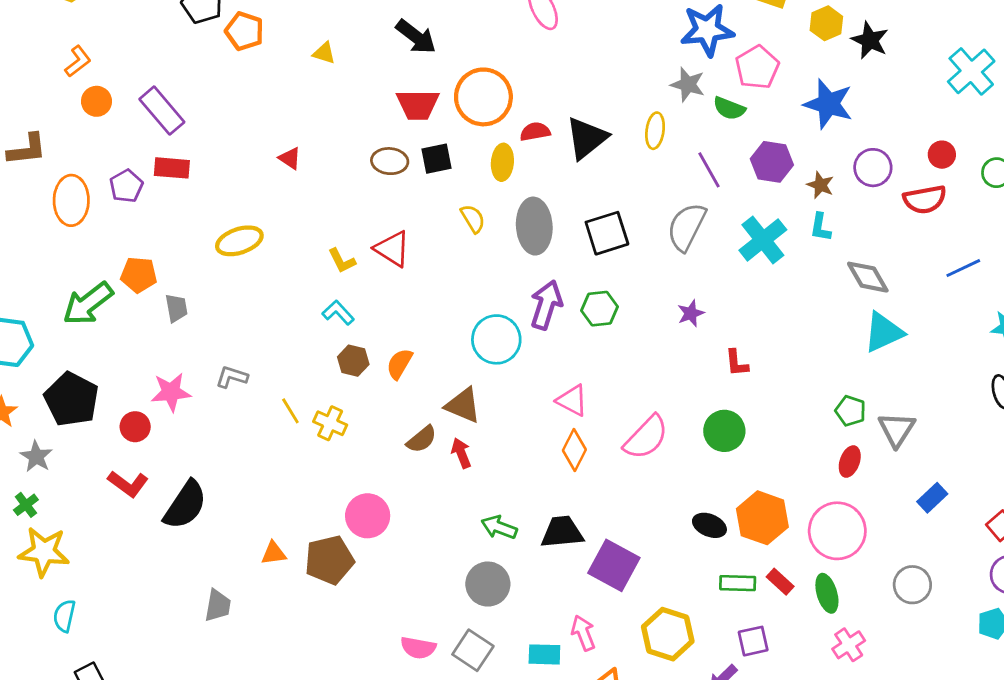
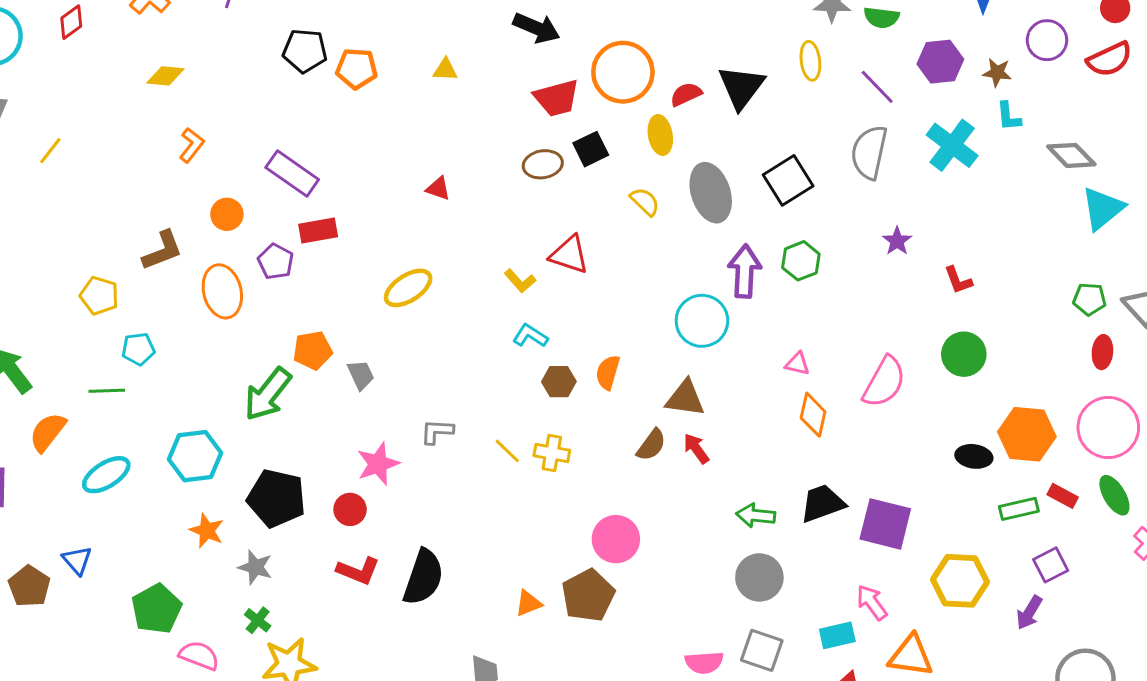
orange circle: (96, 101) -> (227, 214), moved
pink triangle: (572, 400) -> (797, 364), size x0.7

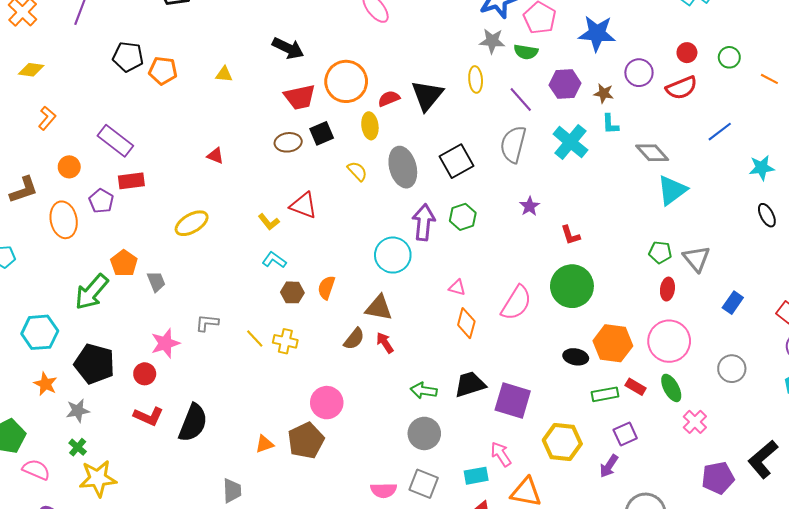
orange pentagon: (313, 350) -> (124, 263), turned -30
green circle: (964, 354) -> (572, 286), size x1.4
gray star: (255, 567) -> (78, 411), turned -30

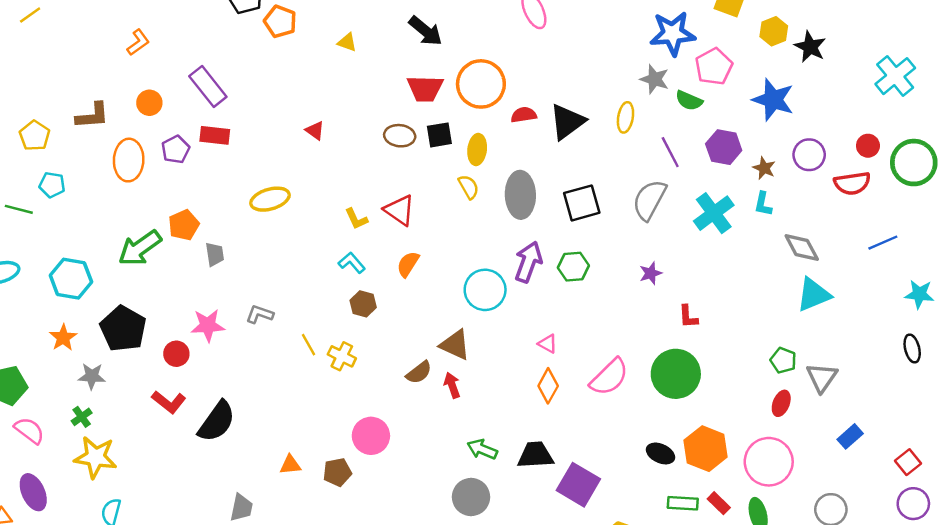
green circle: (729, 57) -> (914, 163), size x1.8
yellow ellipse: (370, 126) -> (477, 149), moved
orange semicircle: (326, 288) -> (408, 264), moved
brown pentagon: (306, 440) -> (337, 472), size x0.7

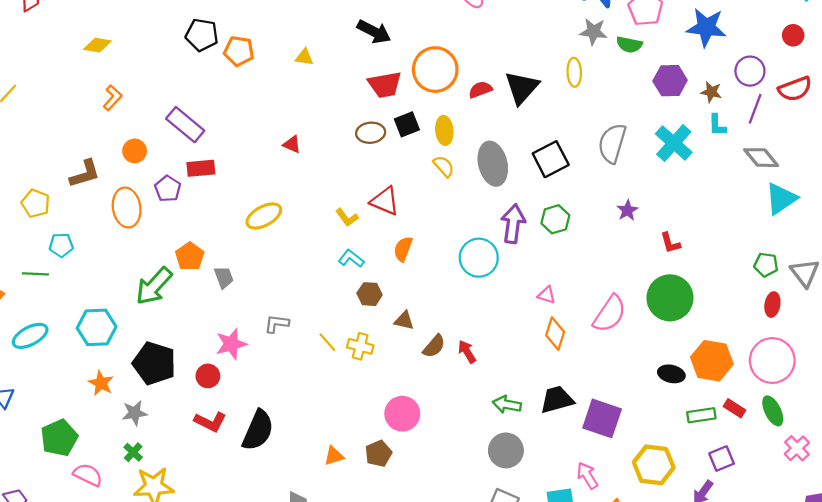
red circle: (868, 146) -> (793, 35), moved
purple line: (670, 152) -> (755, 109), moved, turned 60
brown triangle: (455, 345) -> (404, 321), moved, size x0.7

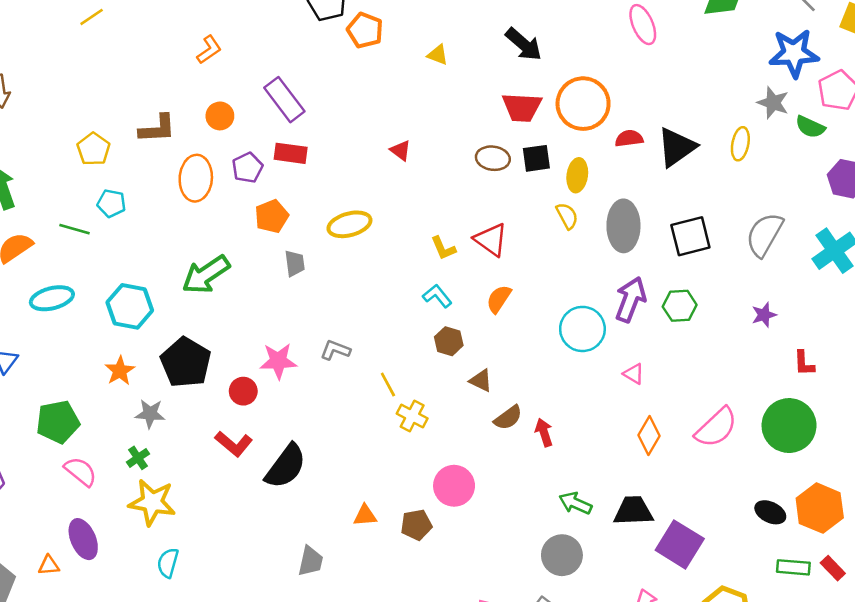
orange pentagon: (190, 256) -> (272, 216), moved
gray trapezoid: (224, 277) -> (295, 263), moved
pink triangle: (547, 295) -> (634, 374), moved
yellow cross: (360, 346) -> (412, 416), moved

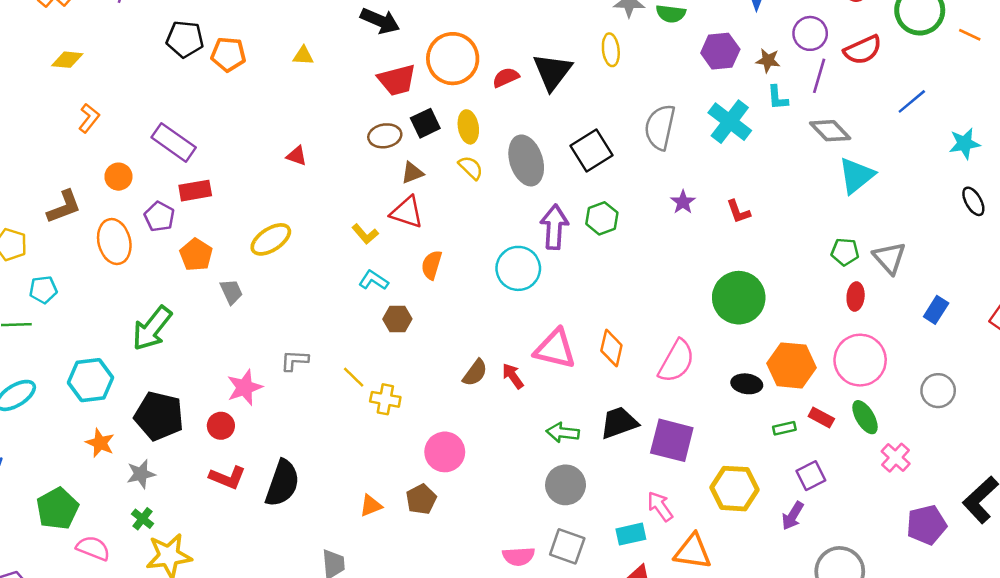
red L-shape: (804, 363) -> (738, 212), moved
pink triangle: (634, 374) -> (555, 349), moved, size x2.0
brown triangle: (481, 380) -> (412, 173), moved, turned -30
pink semicircle: (716, 427) -> (676, 361), moved
green rectangle: (793, 567) -> (784, 428), size x0.7

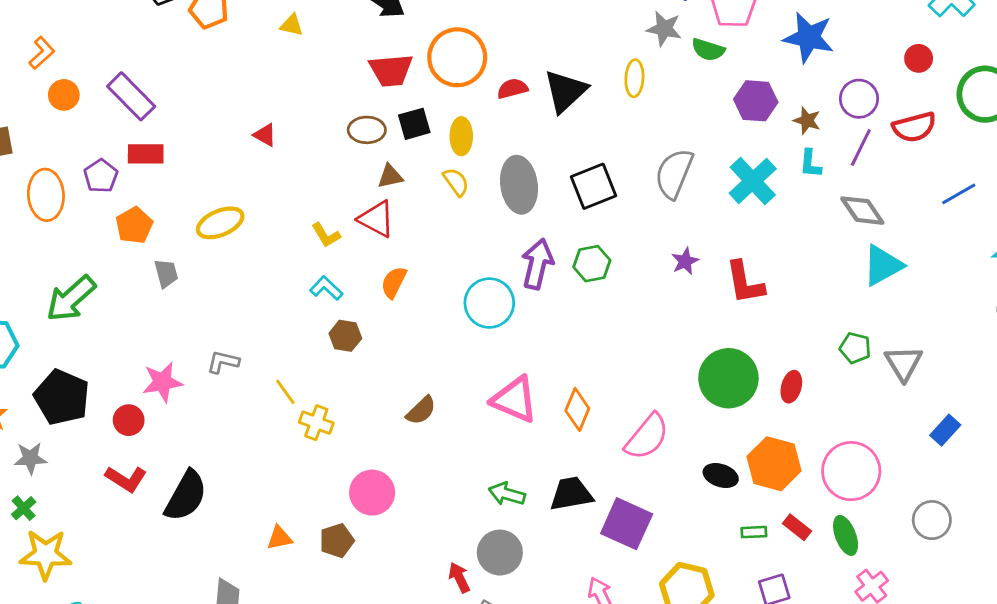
orange circle: (118, 177) -> (64, 95), moved
red L-shape: (738, 212) -> (745, 283), size x1.6
red ellipse: (856, 297) -> (791, 387), moved
red arrow: (513, 376) -> (459, 577), moved

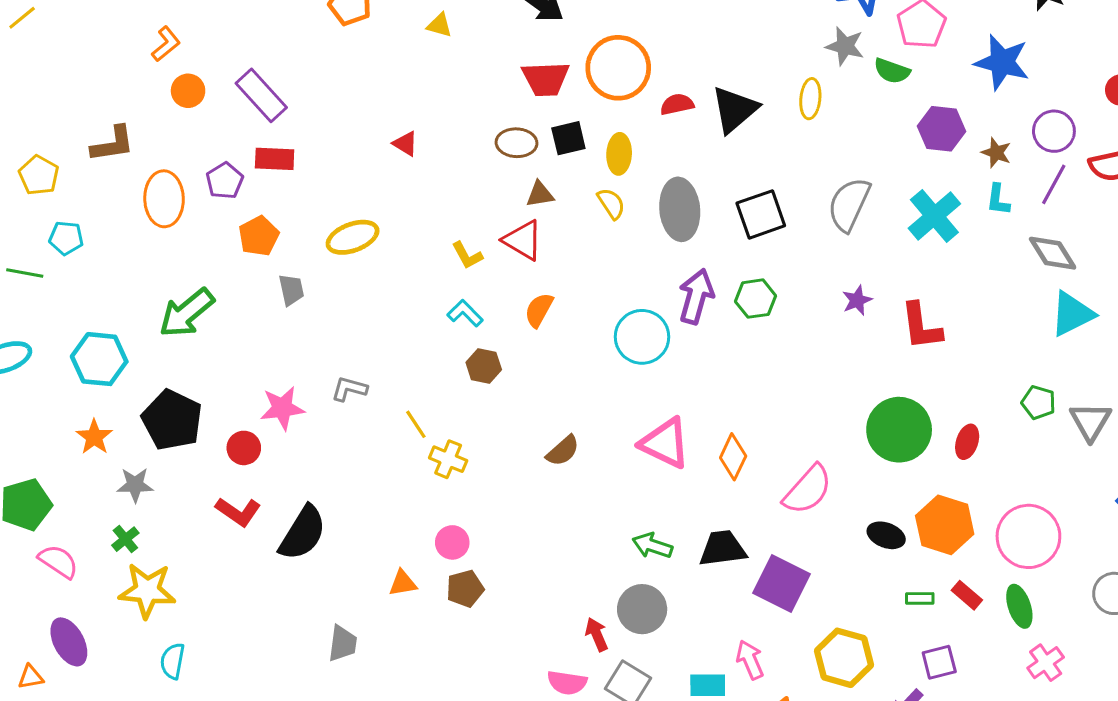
pink circle: (372, 493) -> (452, 542), moved, size x0.7

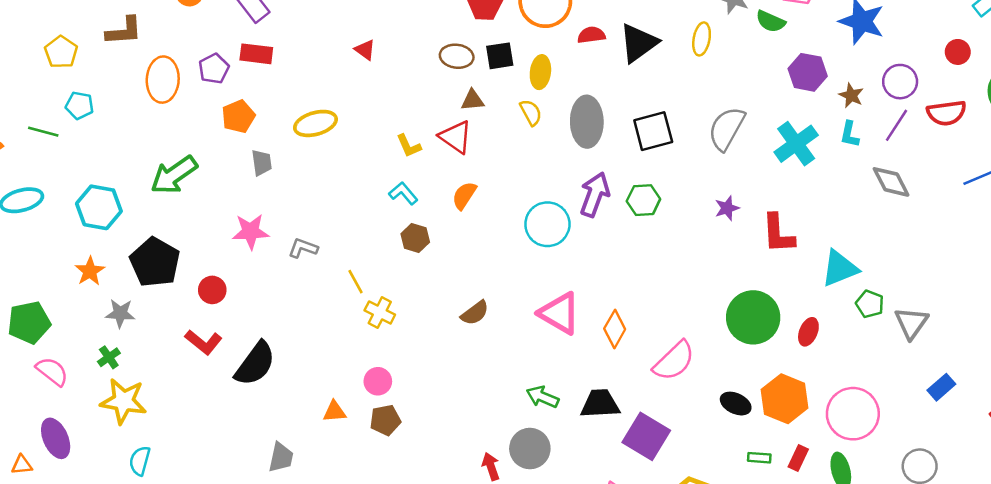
cyan triangle: (1072, 314) -> (840, 268), moved
pink star: (282, 408) -> (251, 232), moved
red rectangle: (967, 595) -> (798, 458), turned 70

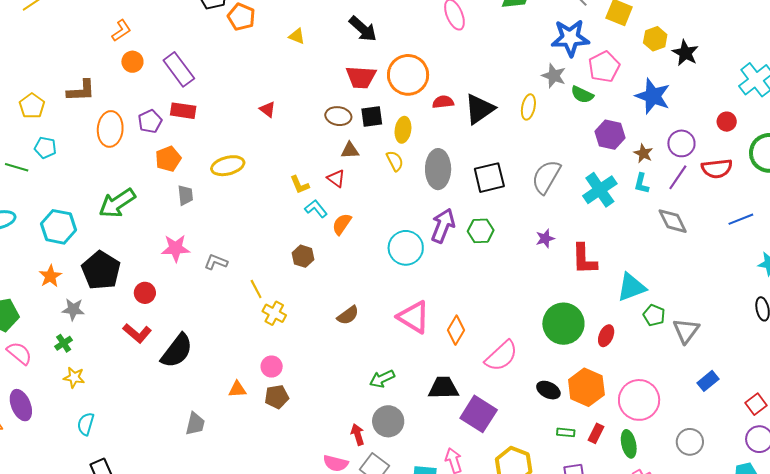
red triangle: (456, 137) -> (336, 179), size x0.7
cyan L-shape: (403, 193) -> (316, 209), moved
green arrow: (542, 397) -> (382, 379), moved, turned -50
yellow star: (123, 401) -> (74, 377), size x0.6

